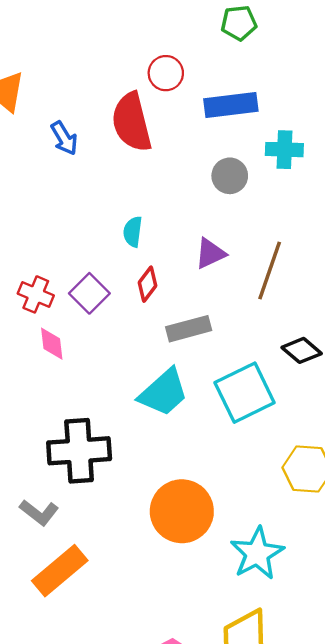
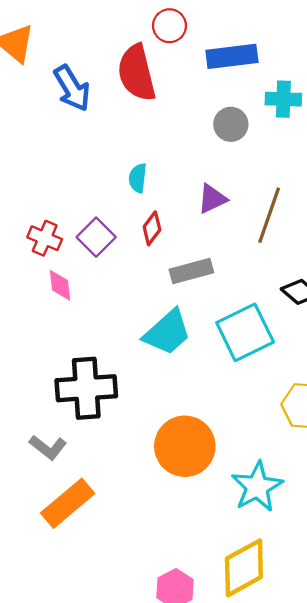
blue arrow: (64, 138) -> (72, 88), size x1.4

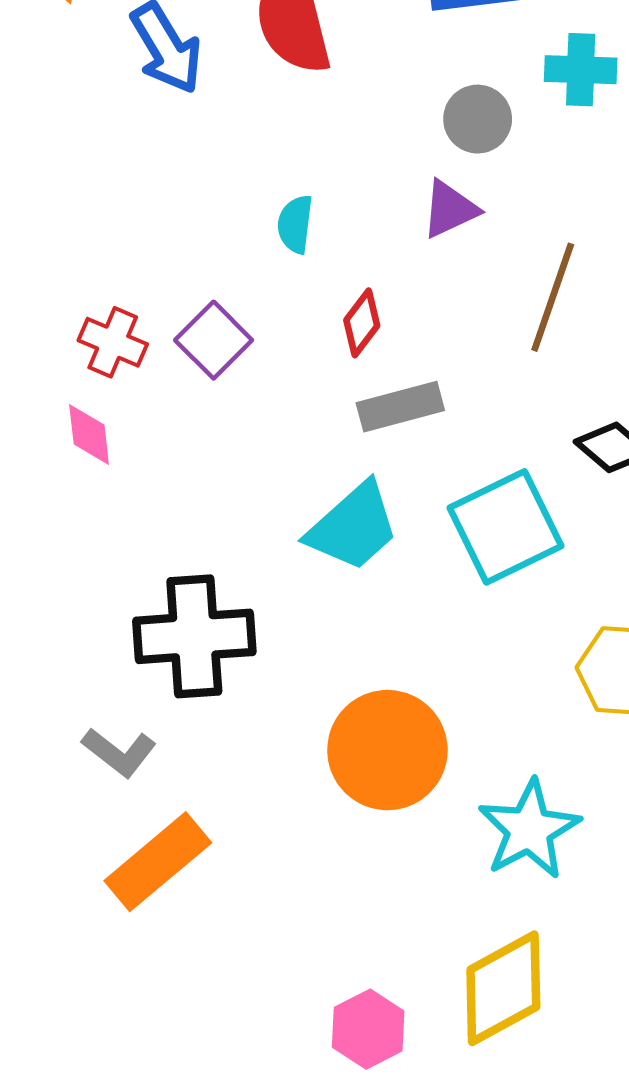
purple triangle: (212, 199) -> (450, 209), moved
red diamond: (152, 228) -> (362, 323), moved
pink diamond: (60, 285) -> (89, 435), moved

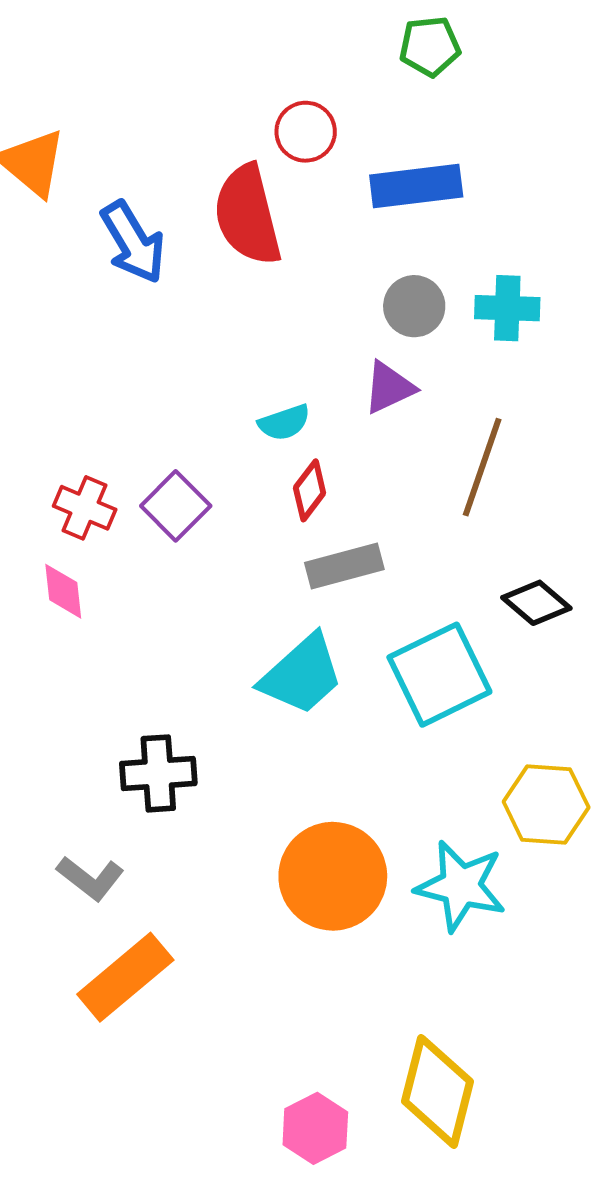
cyan cross: (581, 70) -> (507, 308), moved
cyan semicircle: (295, 224) -> (284, 423), moved, turned -116
black cross: (194, 636) -> (158, 773), size x0.7
cyan star: (529, 829) -> (461, 886), moved, turned -30
yellow diamond: (503, 988) -> (437, 1091), turned -47

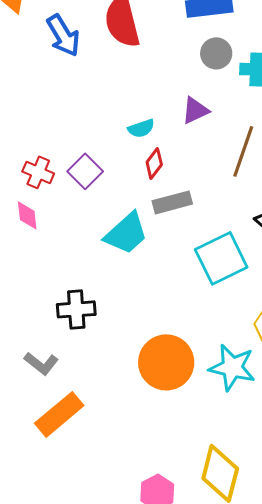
gray circle: (414, 306) -> (216, 53), moved
cyan trapezoid: (302, 675) -> (126, 233), moved

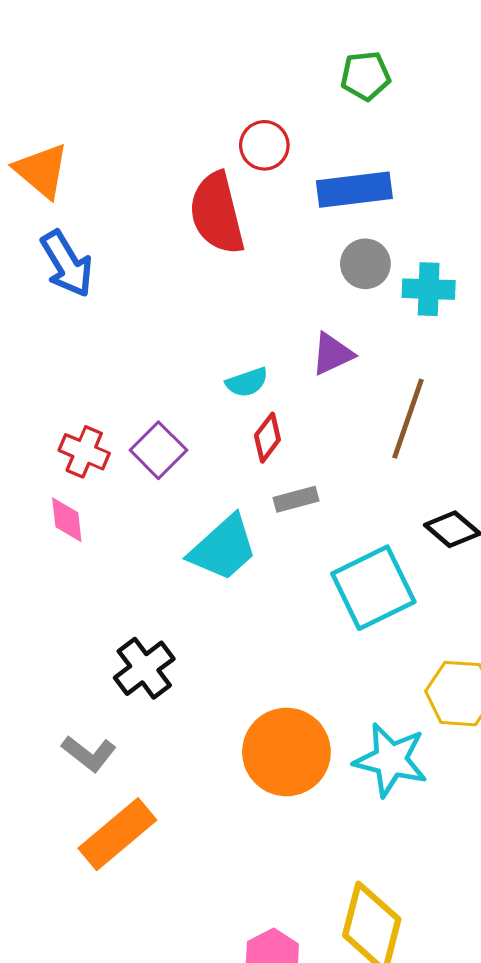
blue arrow: (63, 35) -> (67, 264), moved
gray rectangle: (172, 202) -> (296, 499), size x0.7
black cross: (76, 309) -> (144, 668), turned -33

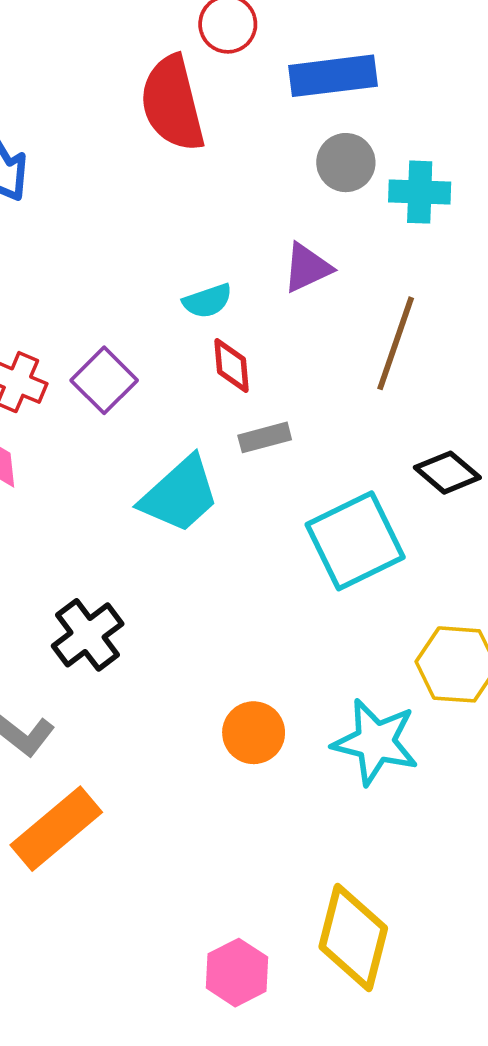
red diamond: (267, 438) -> (231, 365), turned -42
orange circle: (286, 752) -> (254, 733), size x0.6

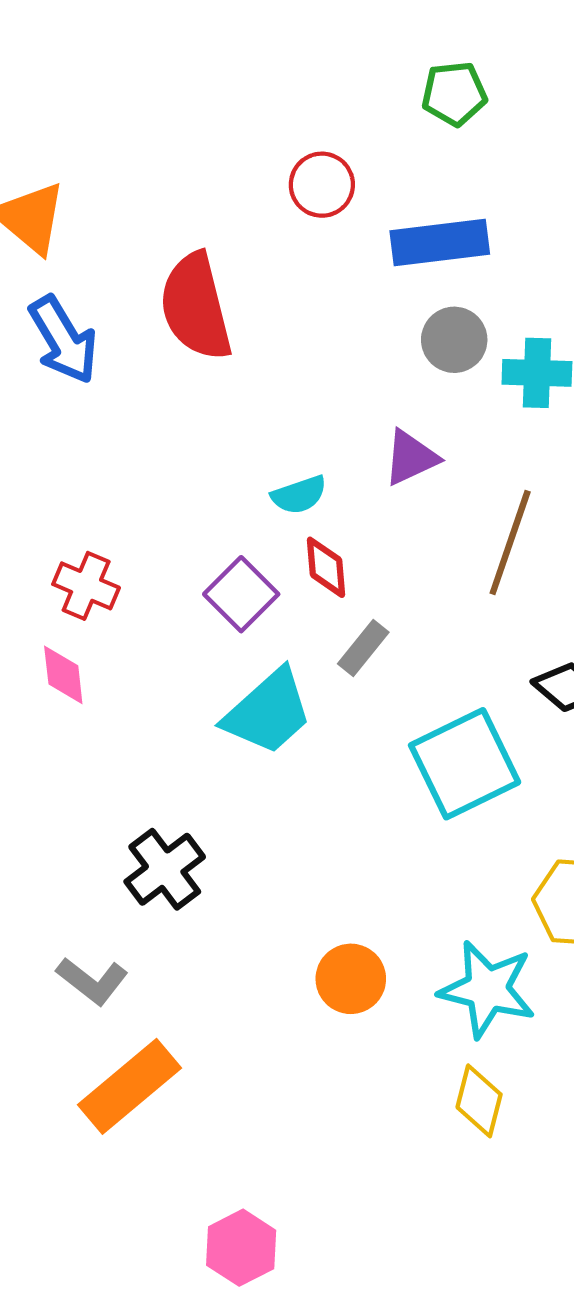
red semicircle: (172, 103) -> (196, 307), moved
purple square: (104, 380) -> (241, 594), moved
gray rectangle: (265, 437) -> (363, 648), turned -36
yellow diamond: (353, 938) -> (479, 1101), moved, size x0.6
pink hexagon: (237, 973) -> (241, 1248), moved

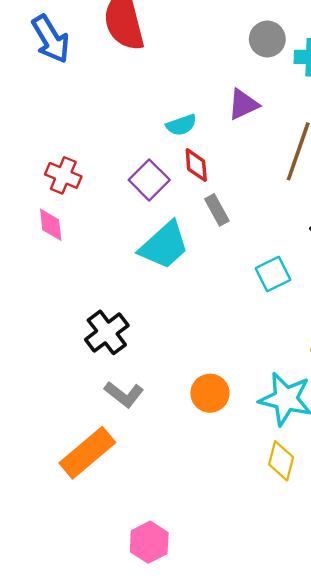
gray rectangle: (363, 648) -> (217, 210), turned -68
cyan square: (465, 764) -> (273, 274), size x0.6
gray L-shape: (92, 981) -> (124, 394), moved

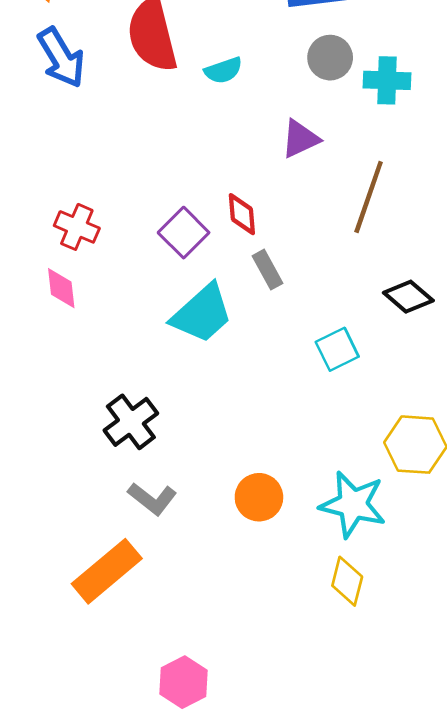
cyan semicircle: (181, 125) -> (223, 70), moved

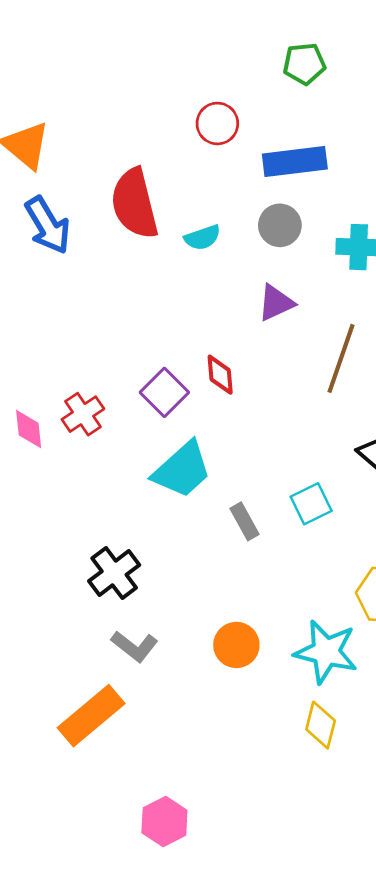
gray circle: (330, 58) -> (280, 225), moved
red cross: (77, 227) -> (83, 414), moved, turned 33
gray rectangle: (267, 270) -> (245, 521), moved
pink diamond: (61, 288) -> (29, 429), moved

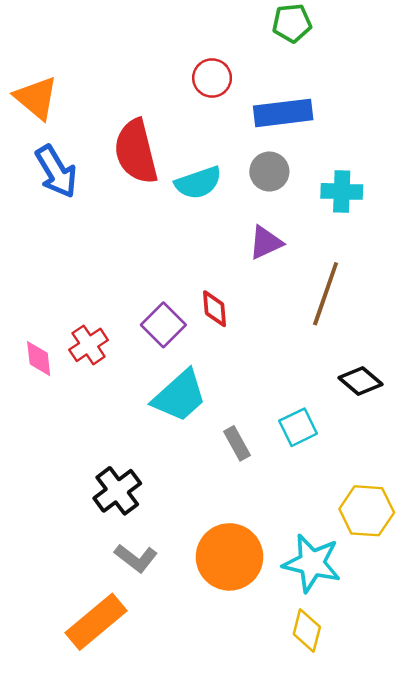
cyan semicircle: (202, 238) -> (198, 183), size x1.4
orange circle: (236, 645) -> (229, 557), size x1.6

